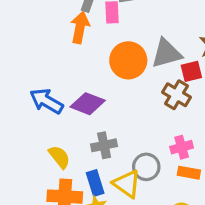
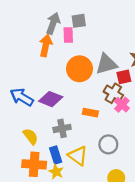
pink cross: (182, 147) -> (122, 105), moved, turned -32
gray circle: (146, 167) -> (108, 144), moved
orange rectangle: (189, 173) -> (90, 113), moved

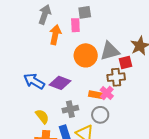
gray arrow: (53, 23) -> (45, 14), moved
brown cross: (113, 93) -> (116, 77), turned -36
pink cross: (122, 105) -> (107, 93), moved
gray circle: (108, 144) -> (100, 115), moved

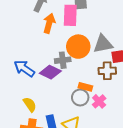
pink rectangle: (75, 25) -> (70, 15), size x1.5
pink cross: (107, 93) -> (99, 101), moved
gray cross: (70, 109) -> (63, 60), moved
gray circle: (100, 115) -> (80, 97), moved

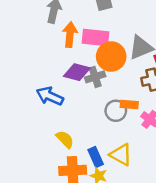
pink rectangle: (70, 15) -> (96, 37), moved, turned -75
purple diamond: (50, 72) -> (77, 72), moved
gray circle: (80, 97) -> (116, 111), moved

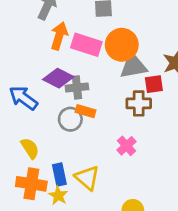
orange circle: (111, 56) -> (122, 45), moved
orange rectangle: (129, 105) -> (85, 111), moved
gray circle: (116, 111) -> (70, 119), moved

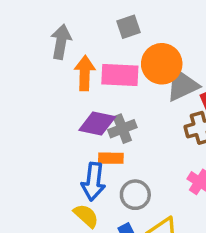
blue arrow: (23, 98) -> (93, 182), moved, turned -104
orange rectangle: (85, 111) -> (111, 158), moved
gray circle: (70, 119) -> (135, 195), moved

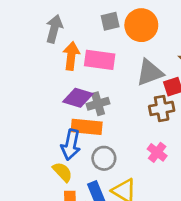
orange circle: (162, 64) -> (141, 25), moved
orange rectangle: (111, 158) -> (87, 127), size x1.5

